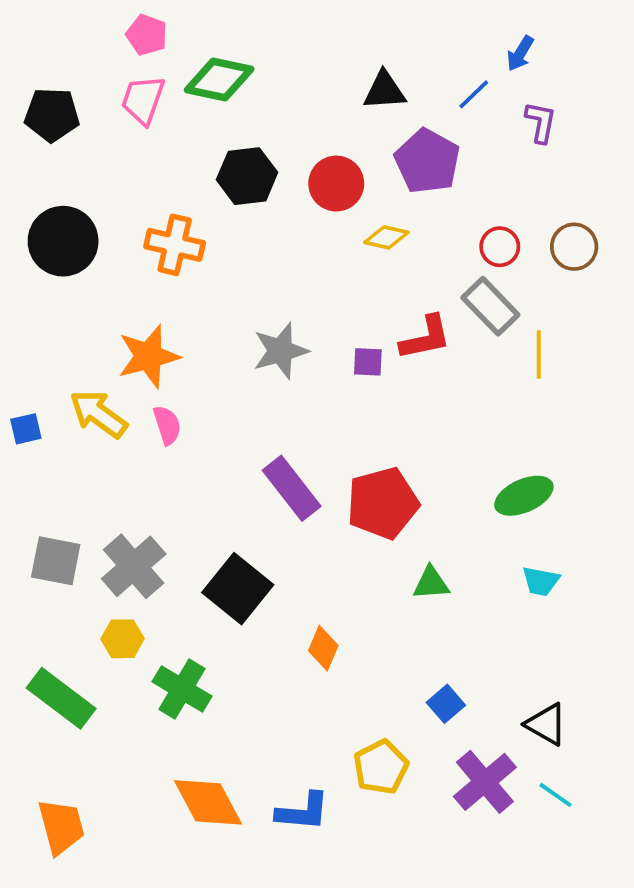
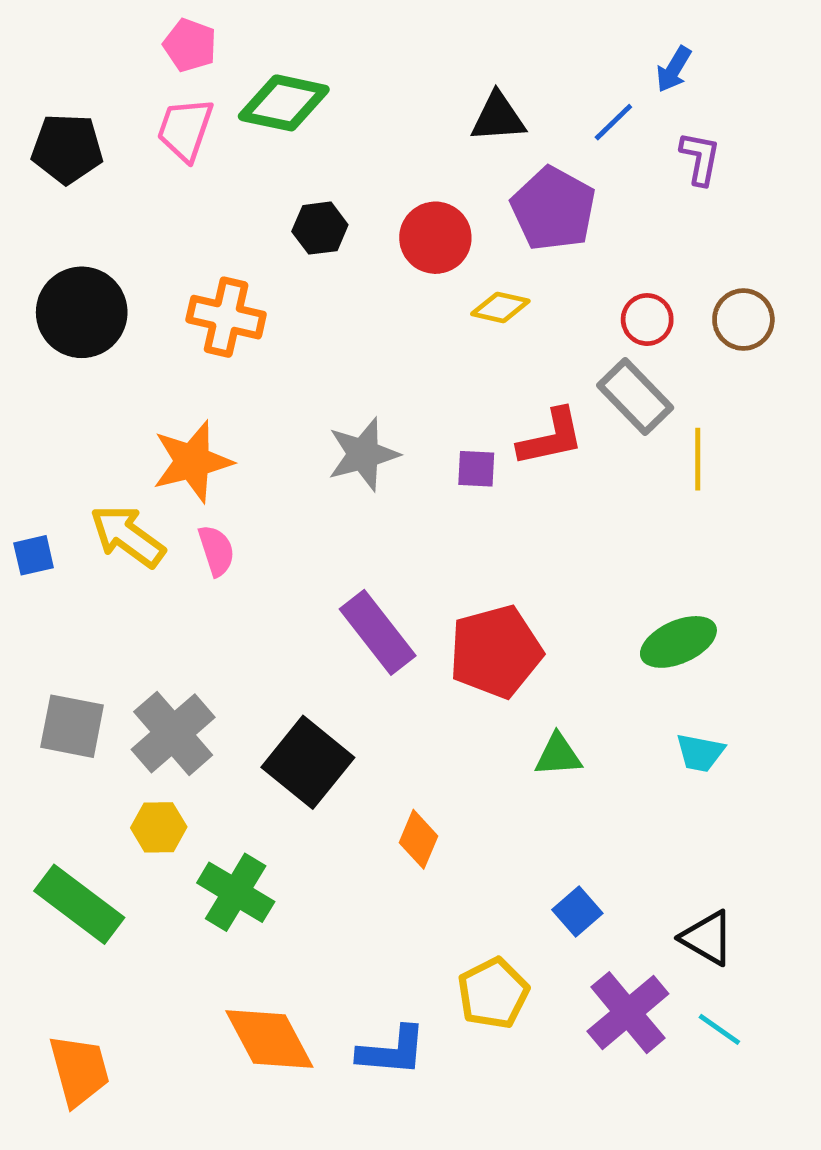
black hexagon: (247, 176) -> (320, 228), size x0.7

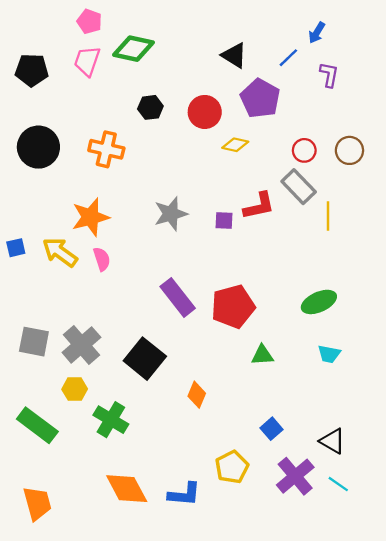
black triangle: (498, 117) -> (234, 55), turned 36
blue square: (34, 555) -> (16, 248), moved

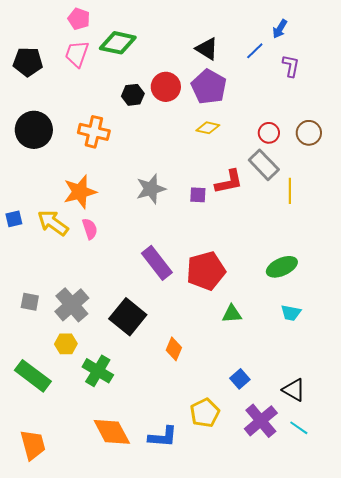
purple pentagon: (260, 98) -> (209, 87), moved
red circle: (205, 112) -> (166, 87), moved
gray square: (34, 342) -> (30, 302), size x0.7

